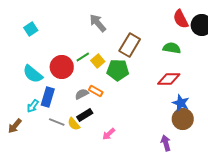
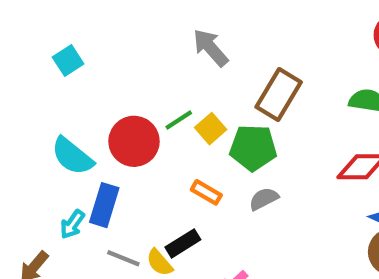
gray semicircle: (82, 94) -> (264, 199), moved

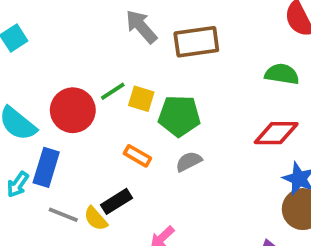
brown rectangle: (279, 95) -> (196, 42), moved, turned 51
yellow square: (211, 129) -> (141, 99), turned -32

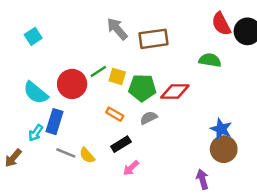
red diamond: (276, 133) -> (175, 91), moved
black rectangle: (117, 201) -> (121, 144), moved

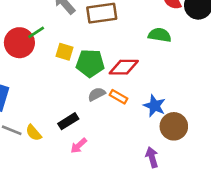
green line: (98, 71) -> (36, 32), moved
red circle: (72, 84) -> (19, 43), moved
orange rectangle: (115, 114) -> (118, 97), moved
blue star: (221, 129) -> (155, 106), moved

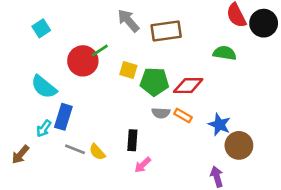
gray semicircle: (97, 94) -> (161, 113), turned -150
black rectangle: (68, 121) -> (132, 140), turned -54

